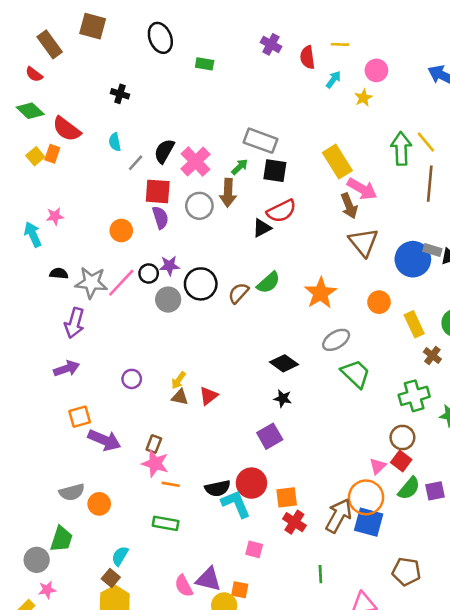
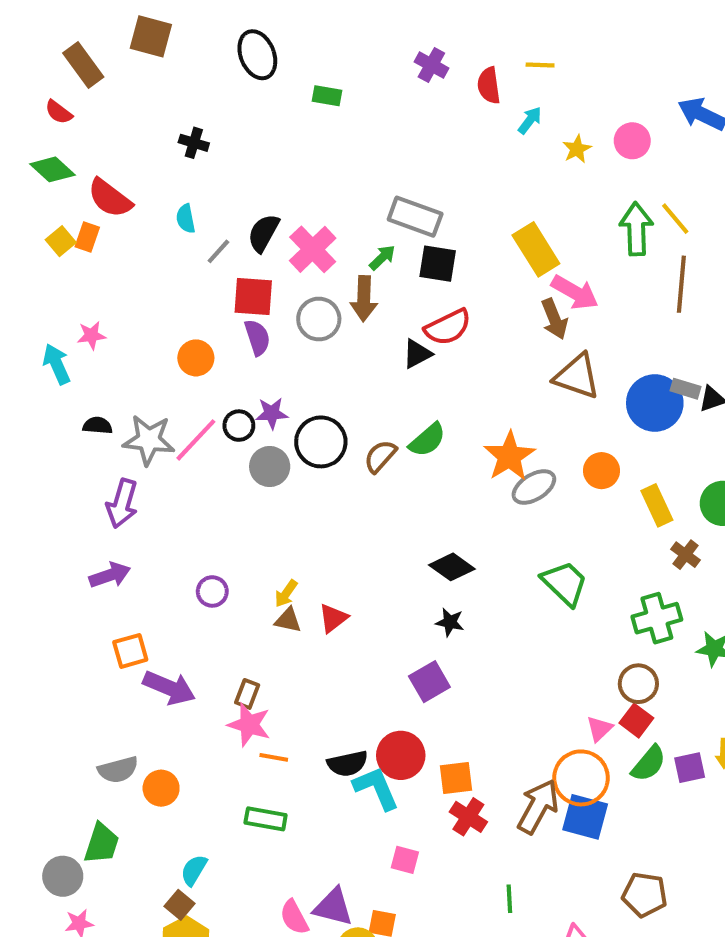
pink circle: (376, 70) -> (632, 141), moved
brown triangle: (363, 242) -> (577, 376), turned -32
gray ellipse: (336, 340) -> (534, 487), moved

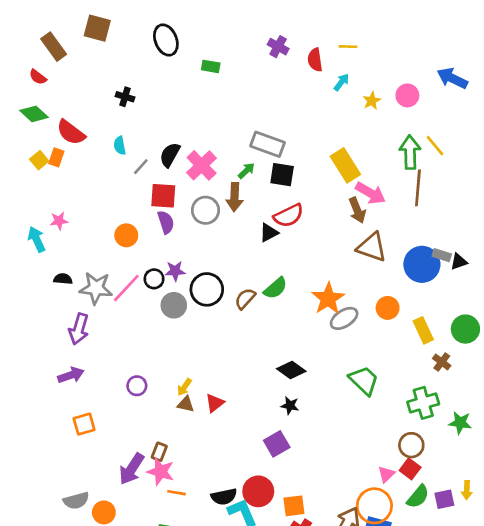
brown line: (681, 284) -> (418, 188), moved
purple arrow: (169, 688) -> (132, 469), moved, turned 100

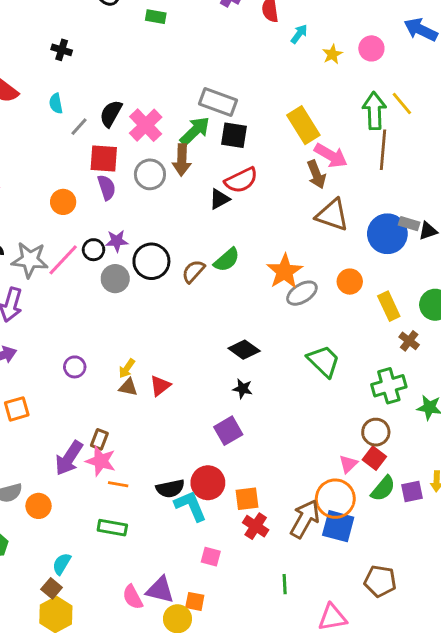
green arrow: (246, 171) -> (195, 131), size x1.6

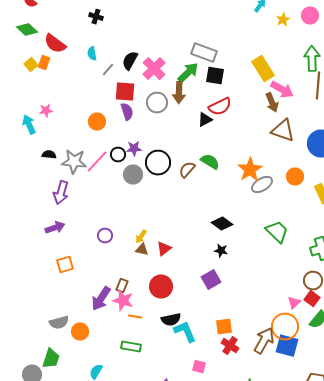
green semicircle: (227, 260) -> (210, 162), turned -108
red circle: (208, 483) -> (161, 287), moved

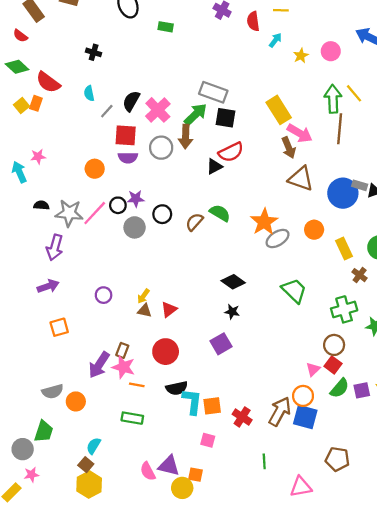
purple semicircle: (127, 112) -> (128, 158), turned 108
black circle: (158, 163) -> (162, 214), size x0.7
orange square: (224, 327) -> (212, 406), moved
orange circle: (285, 327) -> (303, 396), size x0.7
cyan L-shape: (185, 332) -> (192, 401), turned 30

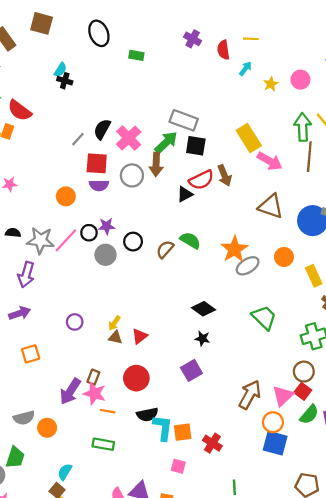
cyan semicircle: (89, 93) -> (60, 70), moved, turned -136
brown arrow: (289, 148) -> (224, 175), moved
pink triangle: (313, 369) -> (283, 396), size x1.5
brown arrow: (280, 411) -> (250, 395), moved

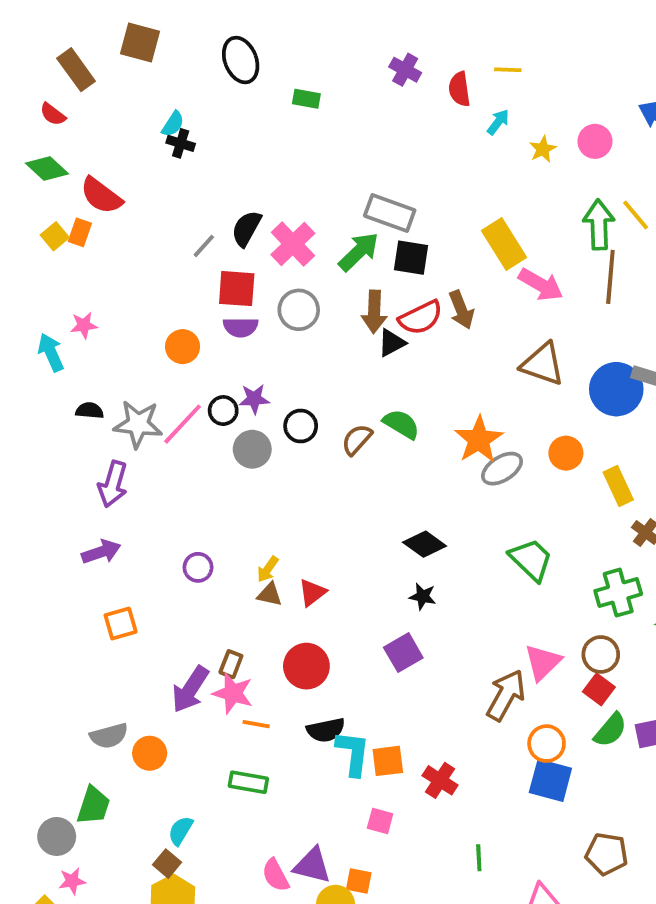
brown arrow: (156, 164) -> (374, 312), moved
pink triangle: (283, 396) -> (543, 662), moved

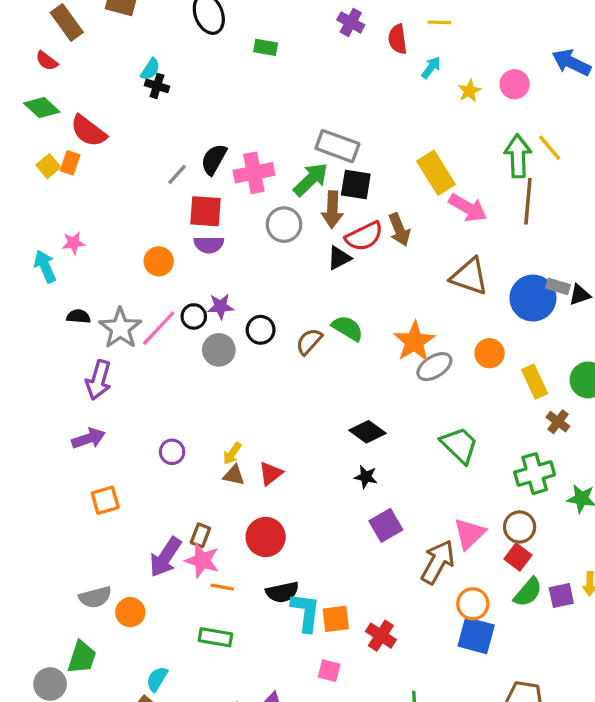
pink cross: (293, 244) -> (254, 173), turned 33
gray circle: (299, 310) -> (284, 225), moved
brown arrow: (374, 312) -> (332, 210), moved
gray star: (138, 424) -> (120, 328), turned 30
purple square: (403, 653) -> (386, 525), moved

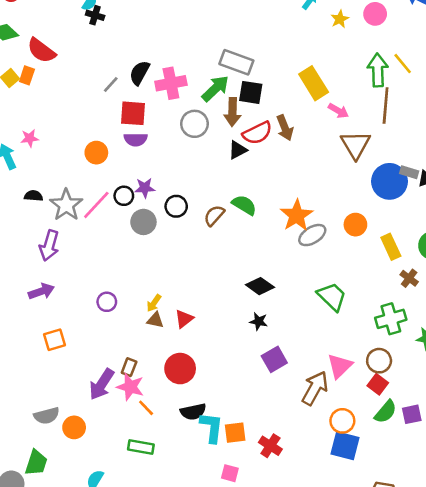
pink arrow: (468, 208) -> (338, 111), size x0.7
brown triangle: (469, 276) -> (355, 145), moved, turned 40
orange line: (222, 587) -> (146, 408), turned 36

